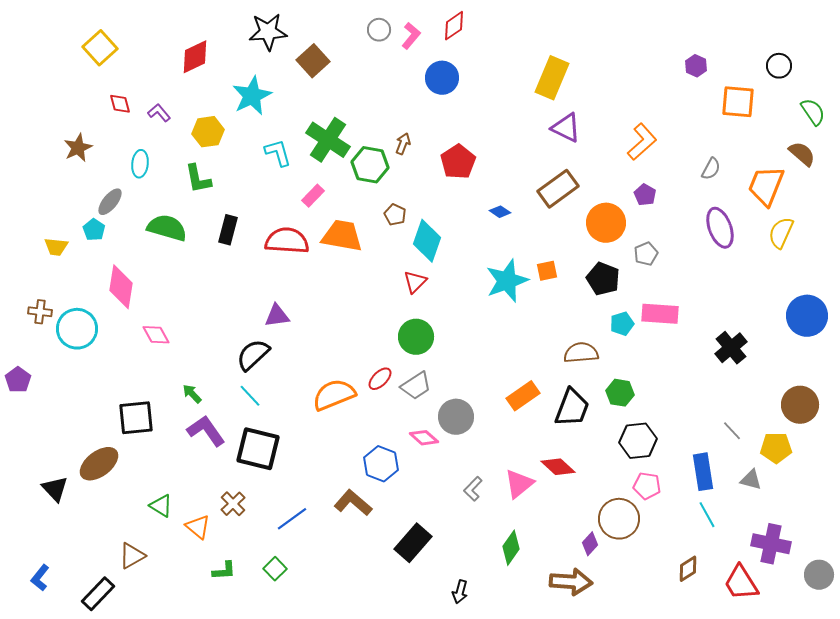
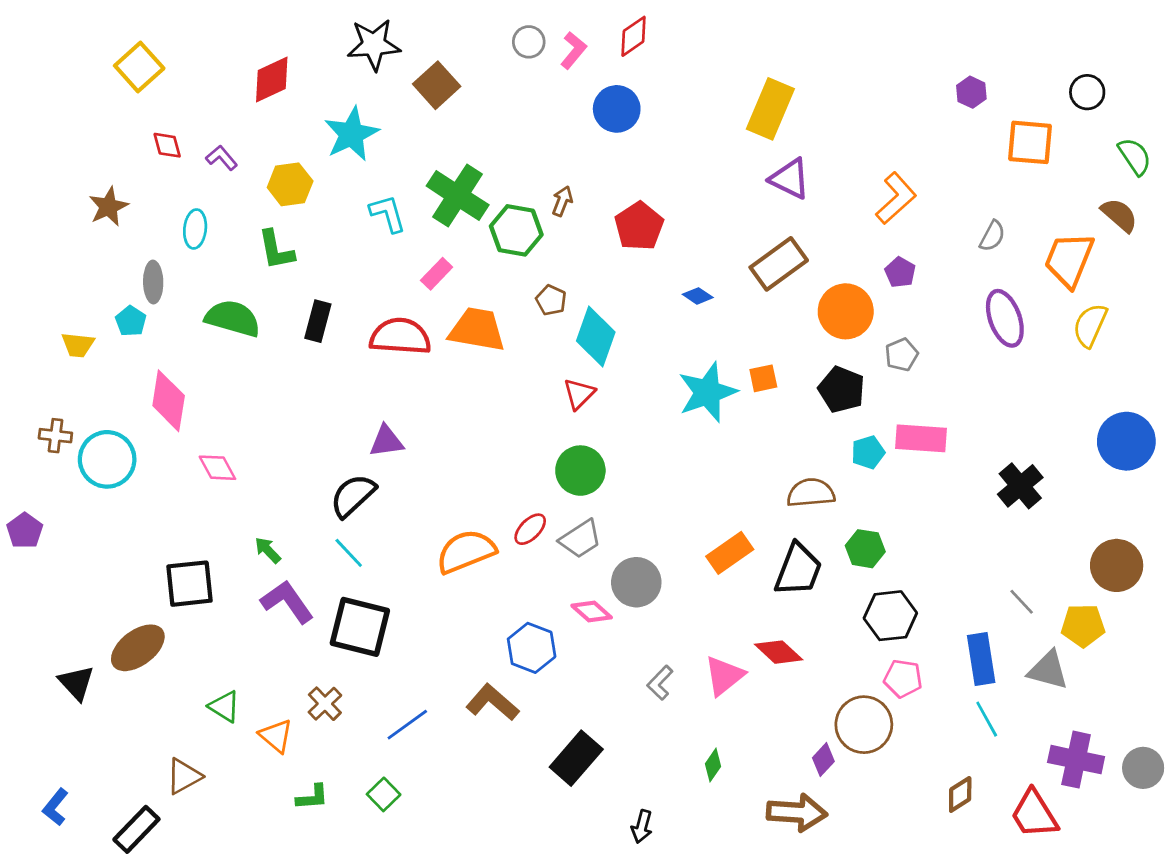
gray ellipse: (110, 202) -> (153, 282), turned -40
gray triangle: (751, 480) -> (1048, 670), size x1.4
green diamond: (511, 548) -> (713, 765), size x0.7
gray circle: (819, 575) -> (1143, 768), moved

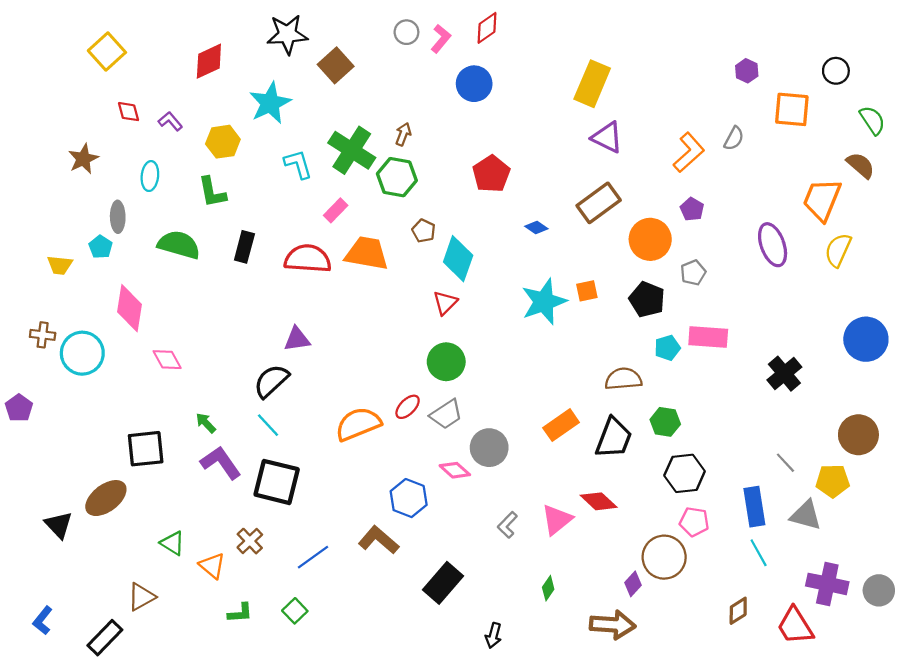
brown arrow: (562, 201) -> (403, 134), moved
gray semicircle: (992, 236) -> (734, 138), moved

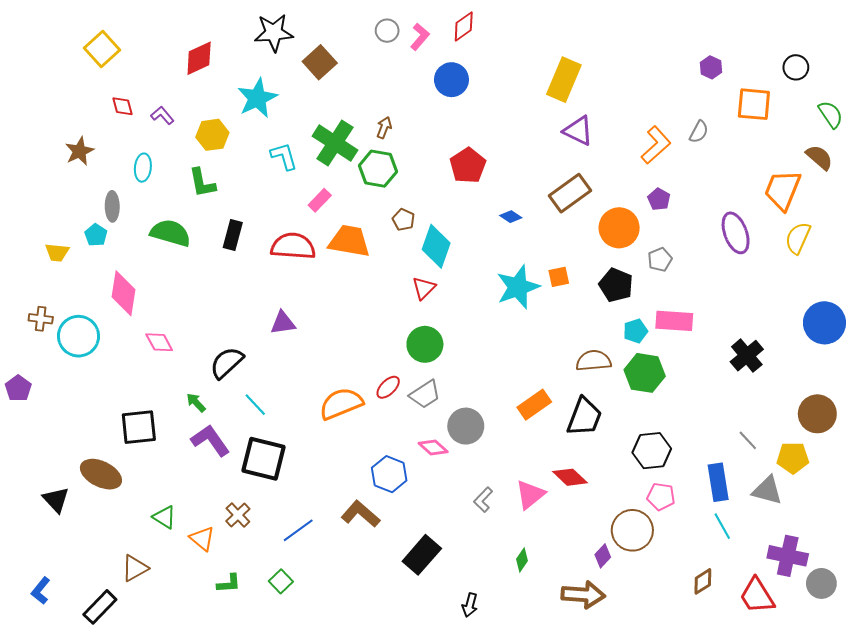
black semicircle: (271, 381) -> (227, 363), moved
green hexagon: (665, 422) -> (645, 373), moved, size x1.4
brown ellipse: (106, 498) -> (101, 474), turned 63
gray circle: (879, 590) -> (821, 583), moved

